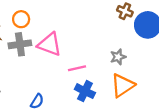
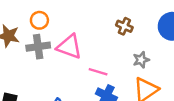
brown cross: (125, 11) -> (124, 26), moved
pink line: (77, 68) -> (98, 72), turned 30

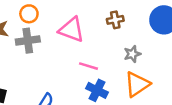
brown cross: (124, 26) -> (115, 20), turned -35
pink triangle: (69, 47) -> (72, 30), moved

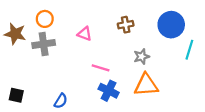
pink triangle: (72, 30) -> (85, 34), size x0.6
orange triangle: (137, 84) -> (146, 85), turned 30

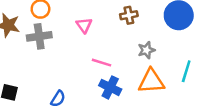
pink triangle: (85, 34) -> (84, 25), turned 35
cyan line: (189, 50) -> (186, 71), moved

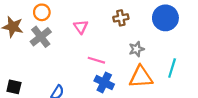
gray cross: (39, 36) -> (41, 37), turned -30

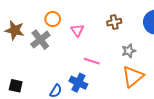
orange circle: (42, 12) -> (53, 19), moved
orange triangle: (141, 77) -> (133, 77), turned -35
blue cross: (104, 82) -> (78, 83), moved

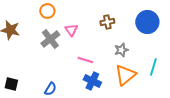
orange circle: (53, 19) -> (47, 11), moved
gray cross: (40, 40) -> (50, 39), moved
blue cross: (78, 83) -> (92, 81), moved

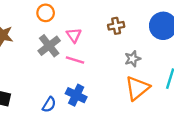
pink line: (85, 60) -> (75, 60), moved
blue cross: (92, 81) -> (76, 95), moved

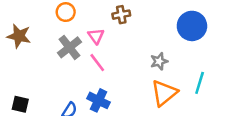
brown cross: (116, 26) -> (121, 15), moved
pink line: (75, 60) -> (97, 63), turned 36

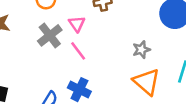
orange triangle: (164, 93) -> (146, 82), turned -40

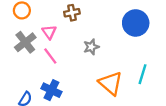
gray star: (141, 50) -> (91, 47), moved

